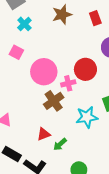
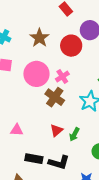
brown star: (62, 15) -> (39, 38), moved
red circle: (85, 69) -> (71, 46), moved

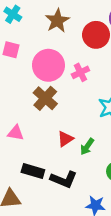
brown cross: (55, 97) -> (45, 98), moved

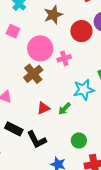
green arrow: (87, 146) -> (64, 109), moved
black L-shape: (64, 179) -> (37, 140), turned 30

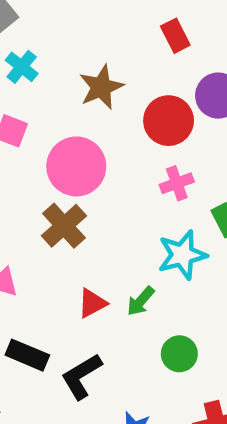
pink cross: (64, 58) -> (177, 183), moved
black L-shape: (37, 140) -> (81, 376), turned 90
green circle: (79, 140) -> (179, 354), moved

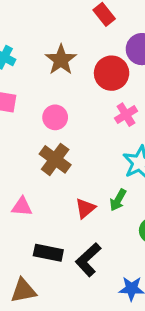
pink circle: (76, 166) -> (55, 117), size x0.6

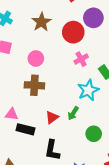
brown cross: (55, 159) -> (34, 85), turned -36
black rectangle: (48, 253) -> (25, 129), moved
black L-shape: (88, 260) -> (52, 150), turned -40

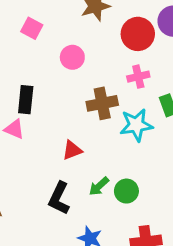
brown cross: (34, 85) -> (102, 103), moved, turned -30
green arrow: (73, 113) -> (99, 186), moved
black rectangle: (25, 129) -> (26, 100), moved, turned 66

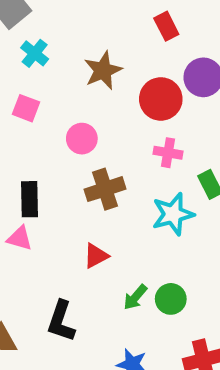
pink cross: (138, 77) -> (168, 153), turned 30
brown cross: (102, 103) -> (105, 189), moved
black L-shape: (59, 198) -> (61, 321), moved

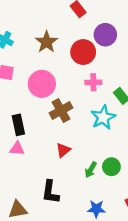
pink circle: (82, 139) -> (42, 84), size x1.5

